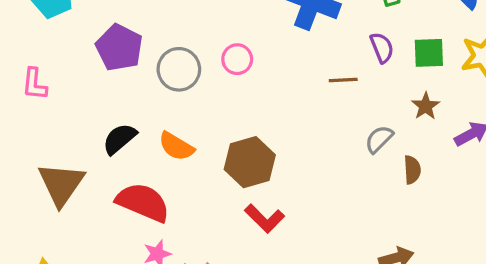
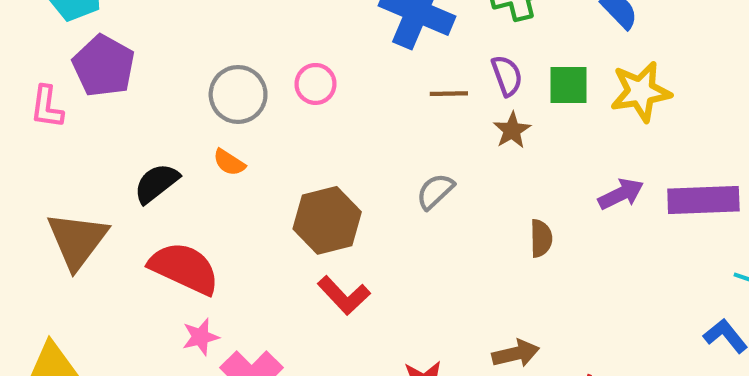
purple pentagon: (119, 47) -> (104, 66), moved
brown line: (343, 80) -> (449, 94), moved
brown star: (426, 106) -> (512, 130), moved
gray semicircle: (379, 139) -> (435, 191), moved
orange semicircle: (176, 146) -> (229, 162), moved, size x0.7

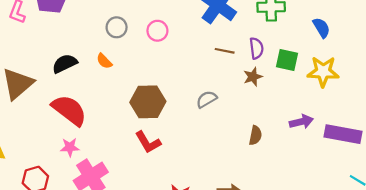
gray circle: (238, 94) -> (117, 27), size x0.7

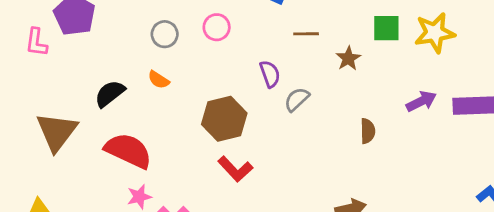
purple semicircle: (256, 48) -> (270, 74), moved

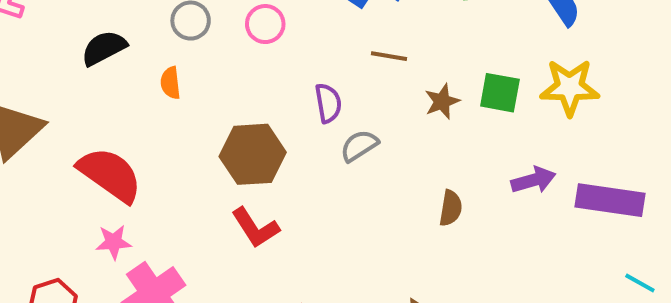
green square: (386, 28) -> (500, 93), moved
orange semicircle: (159, 80) -> (170, 83), turned 40
black semicircle: (110, 94) -> (104, 48), moved

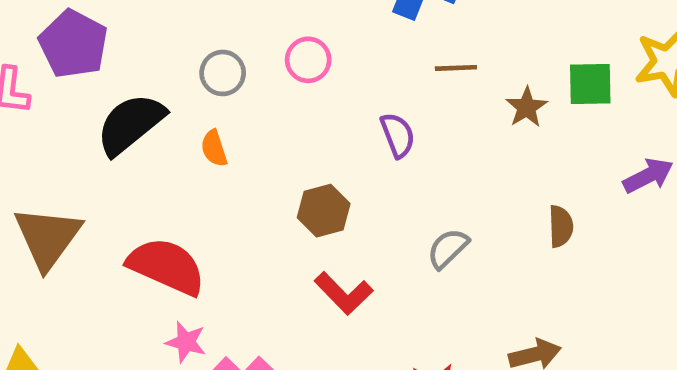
black semicircle: (104, 48) -> (130, 124), size x1.4
gray semicircle: (359, 146) -> (448, 248), moved
brown hexagon: (253, 154) -> (324, 211), size x0.7
pink star: (114, 242) -> (186, 342), turned 30

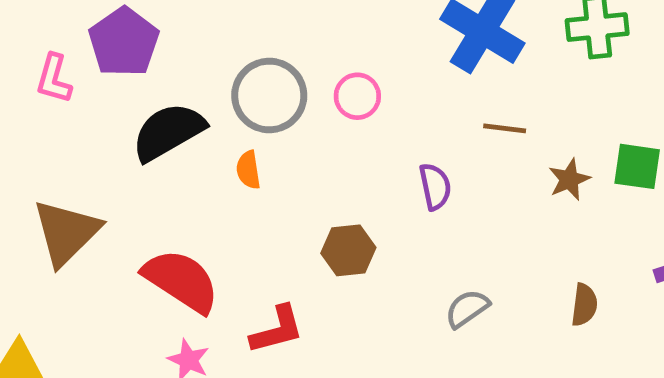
gray circle: (223, 73) -> (269, 95), size x1.6
red L-shape: (344, 293) -> (277, 330), moved, turned -70

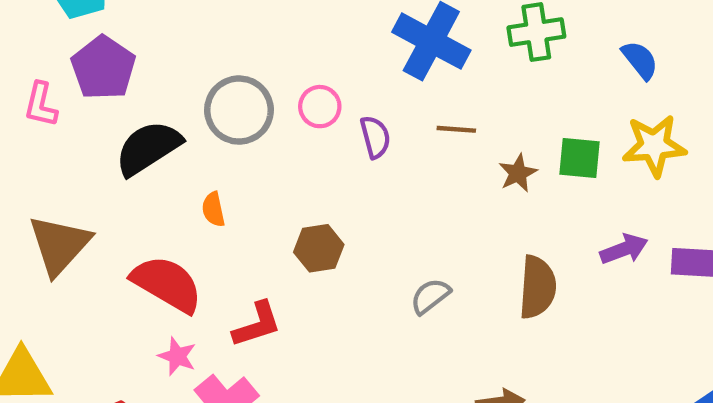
orange semicircle: (248, 170) -> (213, 209), moved
purple semicircle: (435, 187) -> (375, 137), moved
brown semicircle: (584, 305) -> (537, 287), size x1.6

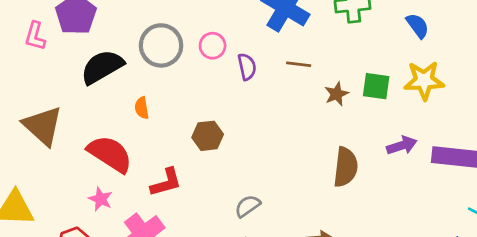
brown triangle: (59, 245) -> (43, 126), turned -33
gray semicircle: (430, 296) -> (248, 206), moved
pink star: (177, 356) -> (101, 199), moved

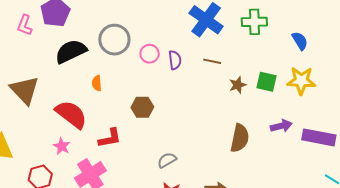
pink circle: (213, 46) -> (150, 54), moved

